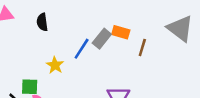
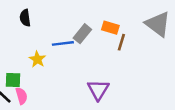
orange rectangle: (121, 32) -> (110, 28), moved
blue line: (82, 49) -> (63, 43), turned 50

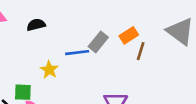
black semicircle: (25, 18) -> (36, 25), turned 84
orange rectangle: (110, 28) -> (129, 35), turned -49

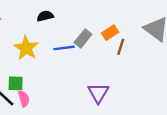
black semicircle: (36, 25) -> (45, 16), moved
yellow star: (49, 70) -> (26, 48), moved, size x1.5

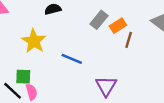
gray rectangle: (83, 38) -> (99, 20), moved
blue line: (64, 48) -> (72, 59), moved, turned 30

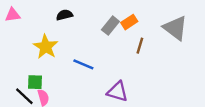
orange rectangle: (118, 26) -> (129, 22), moved
purple triangle: (106, 86) -> (118, 92), turned -45

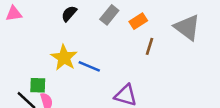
black semicircle: (64, 15) -> (69, 14), turned -35
gray rectangle: (110, 26) -> (109, 15), moved
yellow star: (46, 47) -> (64, 58), moved

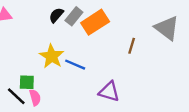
gray rectangle: (109, 15) -> (74, 16), moved
orange rectangle: (138, 21) -> (95, 22), moved, size x1.6

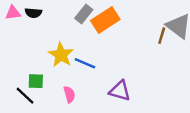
black semicircle: (56, 15) -> (33, 13), moved, turned -126
brown line: (132, 46) -> (162, 36), moved
pink semicircle: (35, 97) -> (69, 94), moved

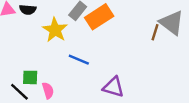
yellow star: (61, 55) -> (55, 30), moved
pink semicircle: (69, 94) -> (48, 91), moved

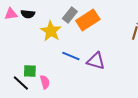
purple triangle: (113, 87) -> (96, 61), moved

